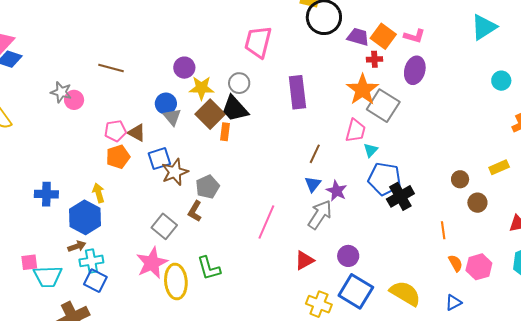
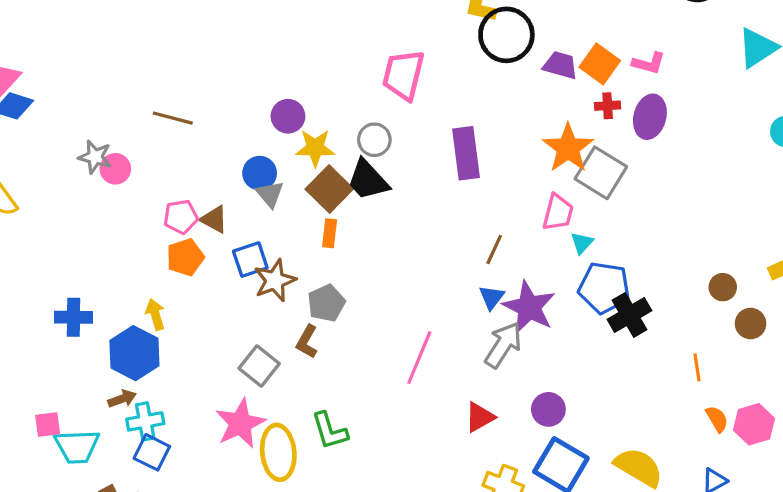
red cross: (374, 59) -> (608, 106), moved
orange rectangle: (225, 132) -> (330, 233), moved
purple star: (337, 191) -> (529, 307), size x1.6

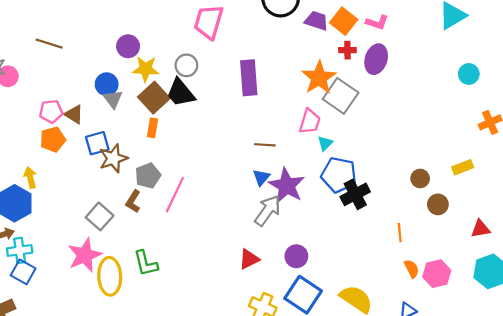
brown line: (494, 250) -> (265, 145), turned 66
pink line: (419, 358) -> (175, 195), moved

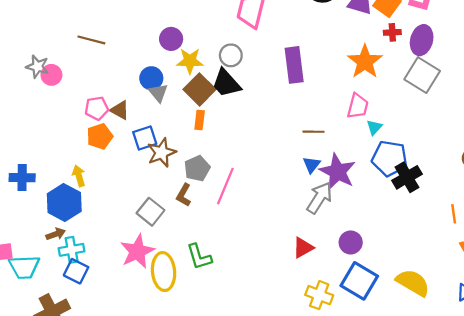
gray square: (341, 96) -> (422, 75), moved

